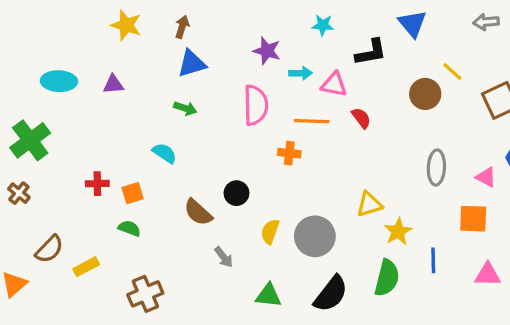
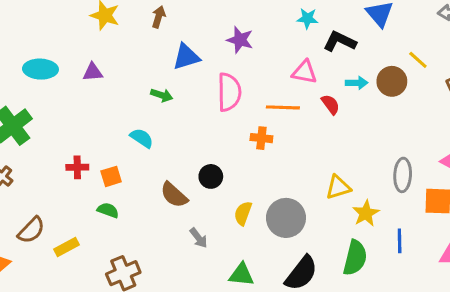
cyan star: (323, 25) -> (307, 18), moved
black L-shape: (371, 52) -> (340, 41), turned -144
blue triangle: (192, 64) -> (186, 57), moved
cyan arrow: (300, 73) -> (357, 83), moved
gray ellipse: (436, 168) -> (403, 175), moved

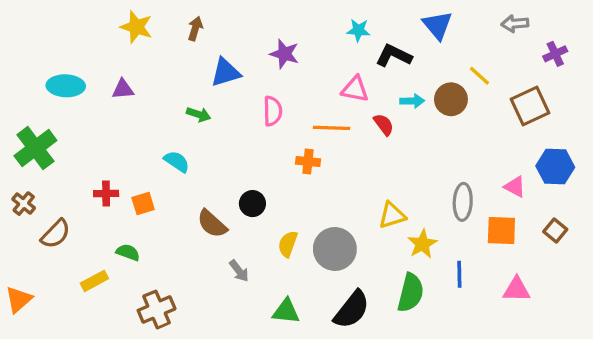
pink semicircle: (229, 92) -> (273, 111), size x0.7
green semicircle: (108, 210) -> (128, 252), moved
brown semicircle: (31, 230) -> (56, 234), moved

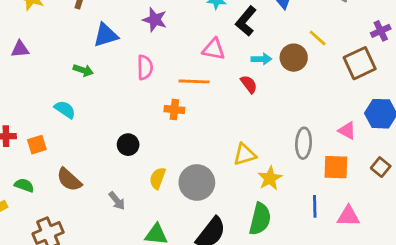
purple cross: (555, 54) -> (381, 31), moved
black L-shape: (394, 56) -> (246, 21), turned -76
red semicircle: (384, 124) -> (249, 84), moved
brown semicircle: (212, 224) -> (69, 180), moved
blue line: (459, 274) -> (315, 206), moved

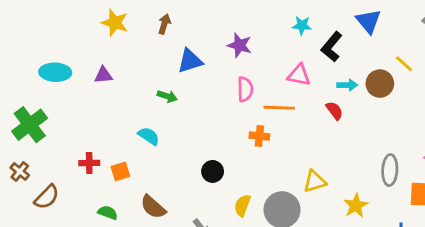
pink semicircle: (145, 67) -> (245, 89), moved
yellow triangle: (245, 154) -> (315, 181), moved

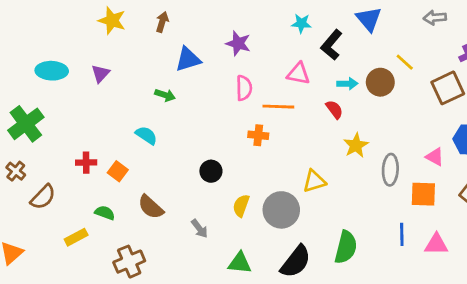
purple triangle: (103, 75) -> (100, 74), turned -42
orange square: (120, 171) -> (118, 171), turned -36
yellow star: (356, 205) -> (356, 145), moved

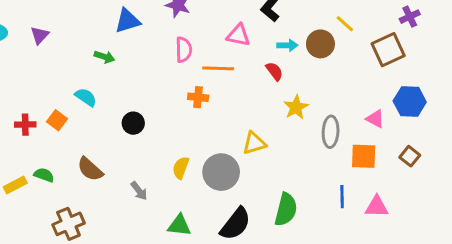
orange square: (118, 171) -> (57, 120), moved
black circle: (211, 171) -> (133, 123), moved
yellow rectangle: (76, 237) -> (15, 185), moved

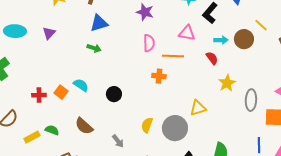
blue triangle: (127, 21) -> (99, 23), moved
cyan semicircle: (86, 97) -> (81, 85), moved

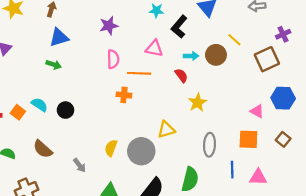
purple star: (145, 12) -> (109, 26), turned -30
black circle: (114, 94) -> (65, 110), moved
gray ellipse: (251, 100) -> (209, 145), moved

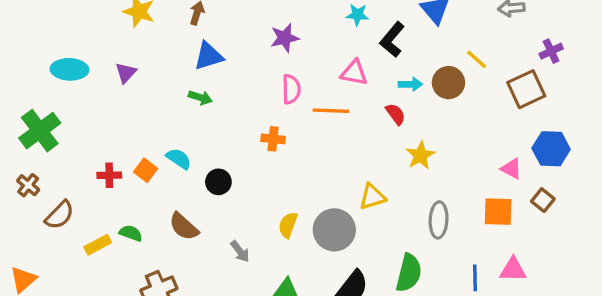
orange cross: (124, 95) -> (273, 139), moved
black circle: (65, 110) -> (218, 182), moved
brown square: (283, 139) -> (543, 200), moved
blue line: (232, 170) -> (475, 278), moved

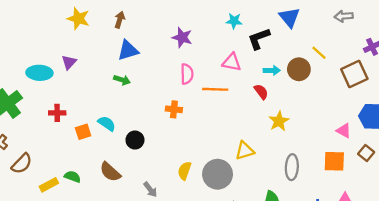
purple star: (285, 38) -> (182, 37), turned 30
black L-shape: (392, 40) -> (259, 39), turned 30
cyan ellipse: (70, 69) -> (39, 73), moved
orange square: (146, 170) -> (83, 132), turned 35
red cross: (109, 175) -> (57, 113), moved

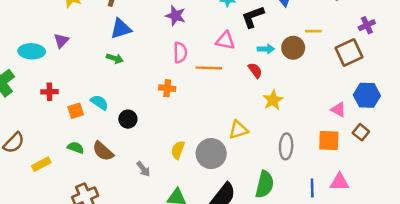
yellow line: (319, 53) -> (313, 31), turned -42
green semicircle: (72, 177) -> (76, 148), moved

